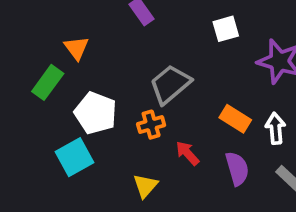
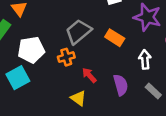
white pentagon: (96, 113) -> (31, 50), turned -30
orange rectangle: (235, 119) -> (115, 38), moved
yellow triangle: (145, 186) -> (78, 98), moved, turned -35

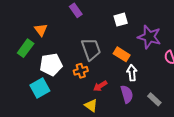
gray trapezoid: (78, 32) -> (91, 49), turned 110
white arrow: (145, 59) -> (132, 73), moved
red arrow: (89, 75) -> (100, 86), turned -80

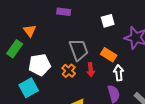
purple rectangle: (76, 10) -> (64, 12), turned -48
orange cross: (81, 71) -> (69, 71), turned -32
red arrow: (100, 86) -> (91, 70), moved, turned -64

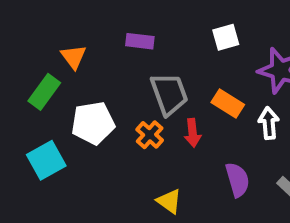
purple rectangle: (64, 12) -> (140, 41), moved
white arrow: (119, 73) -> (269, 123), moved
cyan square: (29, 88) -> (46, 160), moved

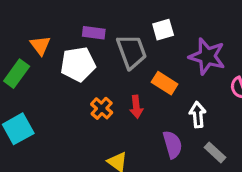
gray trapezoid: (169, 94) -> (132, 52), moved
white pentagon: (93, 123) -> (78, 64), moved
white arrow: (269, 123) -> (198, 115), moved

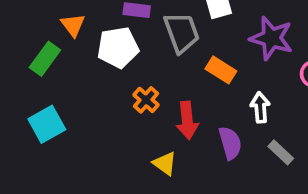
red arrow: (136, 107) -> (187, 120), moved, size x1.4

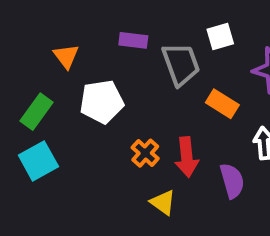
white pentagon: (118, 47) -> (102, 102), moved
green rectangle: (45, 59) -> (36, 112), moved
orange cross: (146, 100) -> (145, 153), moved

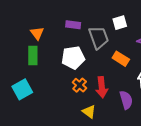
white pentagon: (102, 102) -> (73, 58), moved
green rectangle: (36, 112) -> (33, 55), moved, turned -36

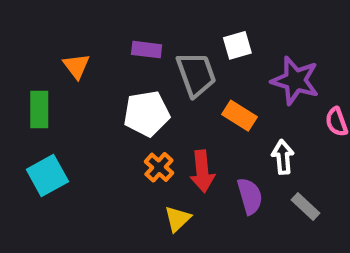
green rectangle: (33, 55) -> (39, 109), moved
yellow triangle: (89, 112) -> (178, 219), turned 40

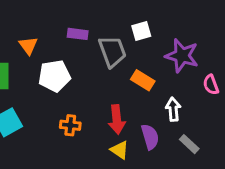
white pentagon: (147, 114) -> (54, 76), moved
orange cross: (159, 167) -> (70, 125), moved, turned -36
yellow triangle: (178, 219) -> (120, 150), moved, turned -42

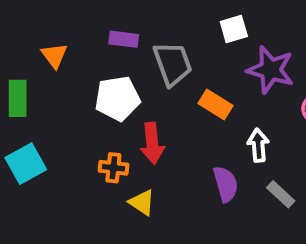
white square: (141, 31) -> (234, 29), moved
white pentagon: (54, 76) -> (118, 98), moved
red arrow: (117, 119) -> (152, 143), moved
yellow triangle: (120, 150) -> (142, 202), moved

